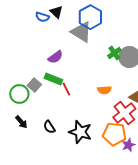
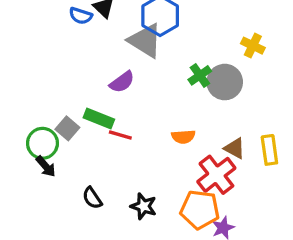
purple semicircle: (55, 57) -> (122, 82), moved
red line: (66, 89) -> (120, 135), turned -48
black arrow: (21, 122) -> (46, 166), moved
black star: (80, 132) -> (144, 206), size x0.7

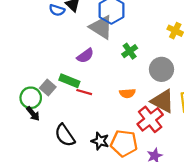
green cross: (200, 75) -> (130, 51), moved
gray circle: (225, 82) -> (162, 69), moved
brown triangle: (235, 148) -> (163, 101), size x1.6
black semicircle: (92, 198) -> (65, 135), size x1.5
orange pentagon: (200, 210) -> (124, 143), moved

